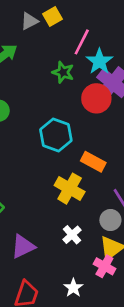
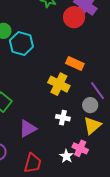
cyan hexagon: (56, 135) -> (21, 44), moved
white cross: (72, 235) -> (63, 118), turned -32
pink cross: (104, 266) -> (80, 148), moved

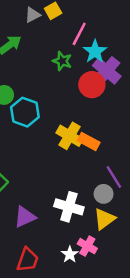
yellow cross: (59, 84) -> (70, 136), moved
white cross: (63, 118) -> (69, 207), size x1.6

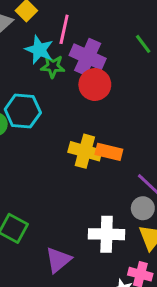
cyan star: (95, 51) -> (39, 50), moved
purple cross: (107, 71) -> (88, 57), moved
cyan hexagon: (25, 112) -> (23, 111), moved

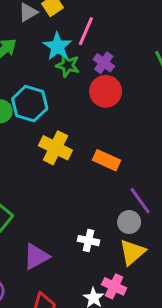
purple cross: (88, 57) -> (104, 63), size x0.6
yellow cross: (85, 151) -> (55, 148), moved
white cross: (107, 234) -> (88, 241), size x0.6

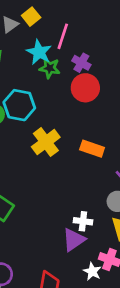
yellow cross: (55, 148) -> (46, 142), turned 32
purple triangle: (36, 257) -> (74, 240), moved

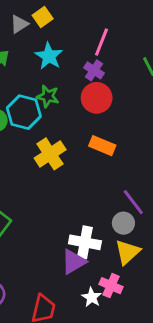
pink line: (63, 36) -> (101, 42), moved
green star: (50, 68) -> (48, 96), moved
orange rectangle: (92, 149) -> (102, 146), moved
white cross: (83, 221) -> (85, 242), size x1.5

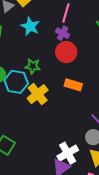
green star: (48, 96) -> (33, 66), moved
cyan hexagon: (24, 112) -> (16, 82), moved
white cross: (85, 242) -> (68, 153), turned -35

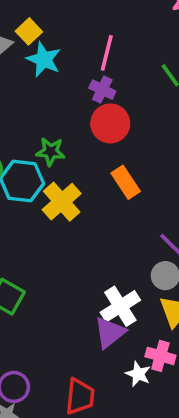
cyan star: (30, 26) -> (44, 59), moved
orange rectangle: (73, 85) -> (126, 182), turned 42

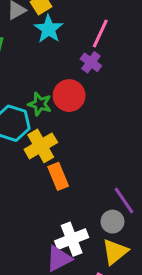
red circle: (110, 123) -> (69, 96), moved
orange rectangle: (126, 182) -> (58, 176), moved

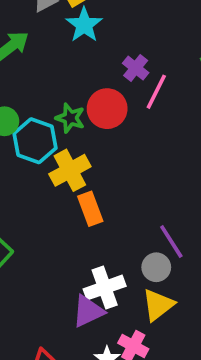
pink line: (100, 34) -> (156, 92), moved

